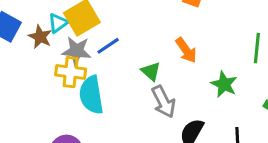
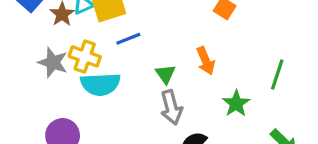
gray star: (76, 51) -> (53, 62), moved
cyan semicircle: (91, 95) -> (100, 84), turned -96

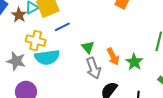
orange arrow: (206, 61) -> (113, 57), moved
gray star: (53, 62) -> (16, 61), moved

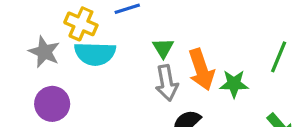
orange arrow: (113, 57) -> (201, 70), size x1.4
green star: (134, 62) -> (234, 84), turned 30

